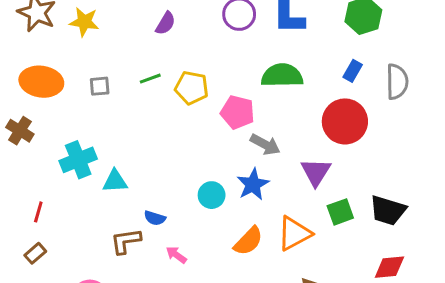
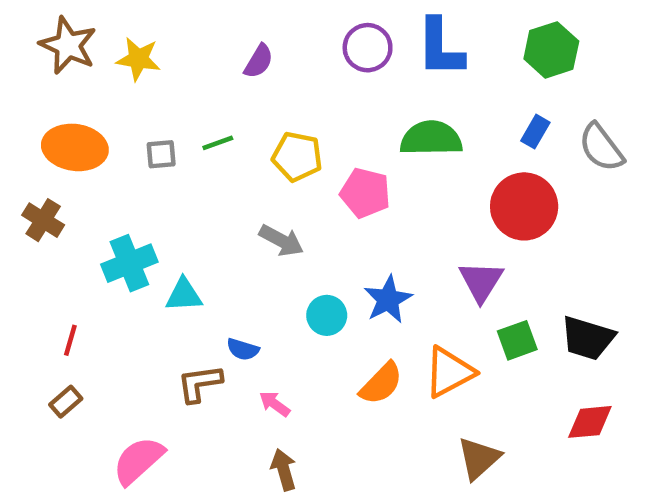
green line: (150, 79) -> (218, 143), moved
gray semicircle: (397, 82) -> (601, 147), turned 144
gray arrow: (265, 144) -> (281, 240), moved

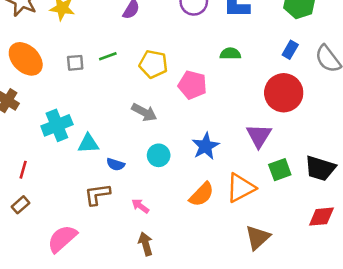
green semicircle: (431, 138) -> (230, 54), size x0.6
orange ellipse: (75, 147) -> (26, 59), turned 36
cyan circle: (327, 315) -> (159, 155), moved
blue semicircle: (243, 349) -> (116, 164), moved

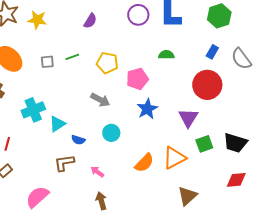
pink pentagon: (192, 85) -> (137, 79), turned -30
cyan triangle: (88, 144) -> (57, 124), turned -30
blue star: (205, 146) -> (147, 109), moved

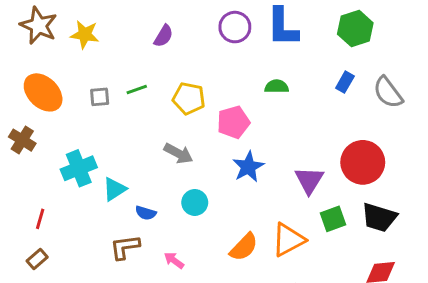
red circle: (207, 85) -> (363, 162), moved

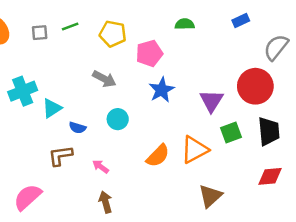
blue rectangle: (345, 82) -> (241, 20), turned 35
gray semicircle: (388, 92) -> (276, 47), moved, turned 76
black trapezoid: (379, 217) -> (269, 131), turned -112

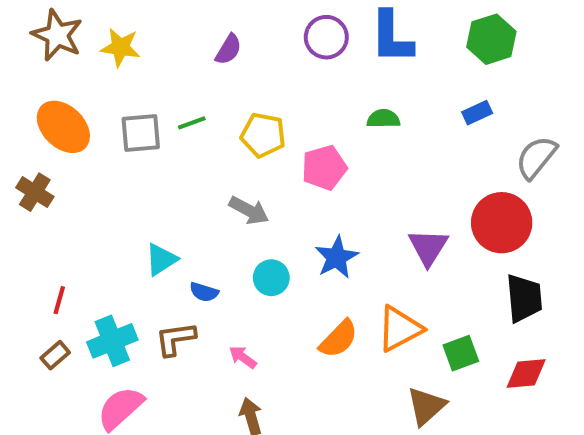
gray square: (40, 33) -> (141, 133), size x1.5
blue star: (162, 90) -> (336, 257), moved
cyan cross: (23, 91) -> (112, 341), moved
green square: (231, 133) -> (461, 353), moved

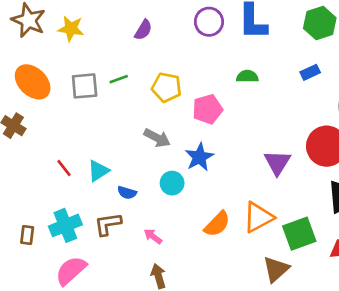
blue star: (336, 257) -> (199, 157), moved
red line: (59, 300) -> (64, 168), moved, turned -54
green square: (461, 353) -> (299, 234), size x1.4
brown rectangle: (55, 355) -> (27, 235), turned -42

